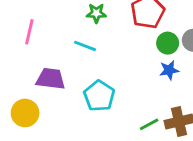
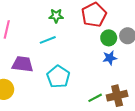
cyan line: (85, 46) -> (48, 40), turned -42

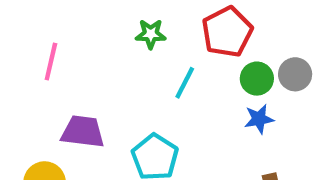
cyan line: (48, 40) -> (185, 83), moved, turned -42

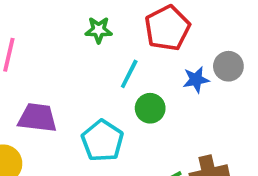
green circle: (257, 79) -> (150, 108), moved
blue star: (259, 119) -> (196, 80), moved

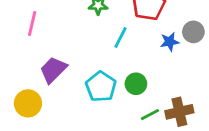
green circle: (150, 108) -> (136, 84), moved
purple trapezoid: (38, 118) -> (53, 70), turned -52

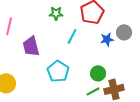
purple trapezoid: (53, 70) -> (31, 46), moved, turned -60
green circle: (136, 84) -> (98, 73), moved

